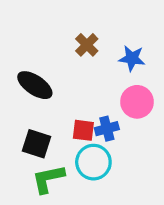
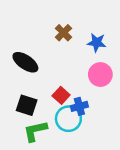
blue cross: (107, 129) -> (79, 106), moved
red square: (83, 130) -> (61, 95), turned 35

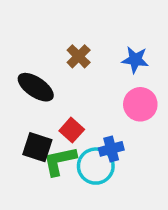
brown cross: (63, 33) -> (79, 56), moved
red square: (61, 95) -> (72, 130), moved
green L-shape: (35, 131) -> (60, 161), moved

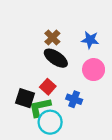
black ellipse: (36, 87) -> (56, 58), moved
blue cross: (111, 149) -> (74, 99), turned 35
cyan circle: (96, 166) -> (50, 122), moved

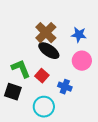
brown cross: (52, 38) -> (46, 33), size x1.5
black square: (25, 98) -> (13, 92), moved
green L-shape: (40, 107) -> (21, 69), moved, turned 80

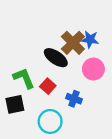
brown cross: (46, 33) -> (73, 43), moved
black square: (13, 92) -> (15, 104), turned -30

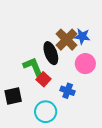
black ellipse: (56, 58) -> (51, 53), turned 35
green L-shape: (24, 78) -> (33, 67), moved

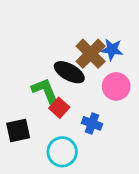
black ellipse: (51, 53) -> (69, 72), turned -40

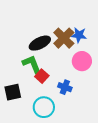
black ellipse: (69, 72) -> (40, 43), moved, turned -55

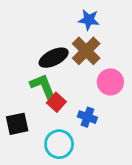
blue star: (79, 35) -> (89, 20), moved

